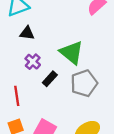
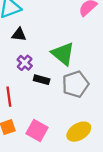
black rectangle: (50, 79) -> (42, 80), turned 63

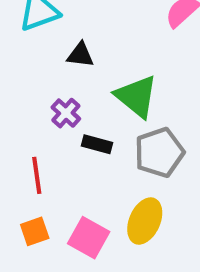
black triangle: (19, 35) -> (80, 55), moved
yellow ellipse: (79, 132) -> (145, 221), moved, turned -35

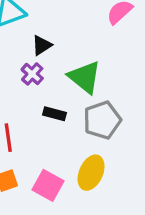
black triangle: (80, 55) -> (42, 45), turned -40
purple cross: (66, 113) -> (32, 74), moved

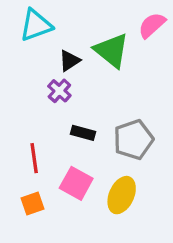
green triangle: (85, 77) -> (112, 50), moved
pink square: (48, 185) -> (76, 183), moved

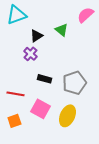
green triangle: (112, 50) -> (61, 30), size x0.6
red line: (34, 158) -> (15, 94), turned -72

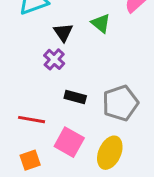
black triangle: (36, 36) -> (63, 32), turned -32

